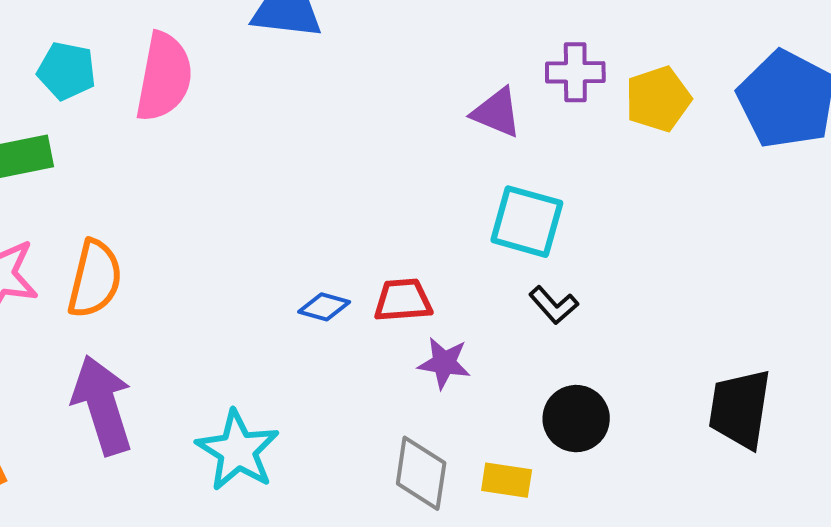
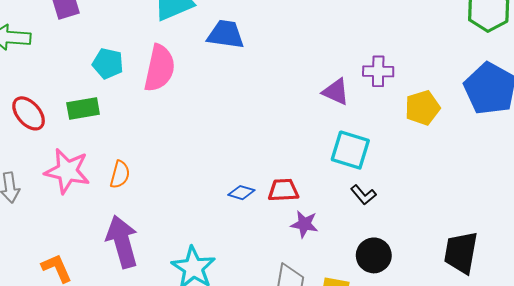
yellow pentagon: (658, 99) -> (422, 108), moved
orange semicircle: (95, 279) -> (120, 175), size x0.7

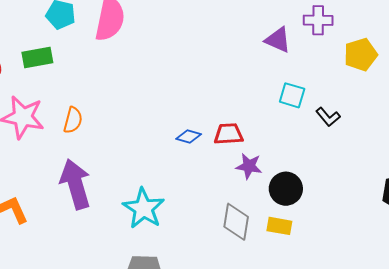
cyan square: (350, 150) -> (292, 95), size x0.7
black L-shape: (363, 195) -> (328, 117), moved
black circle: (374, 255) -> (286, 189), moved

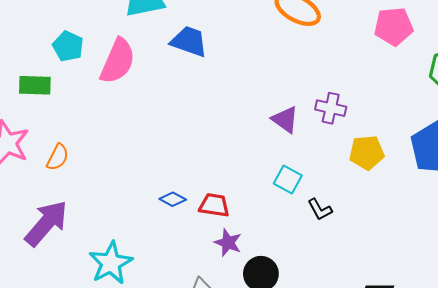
purple arrow: (75, 184) -> (46, 223), turned 45

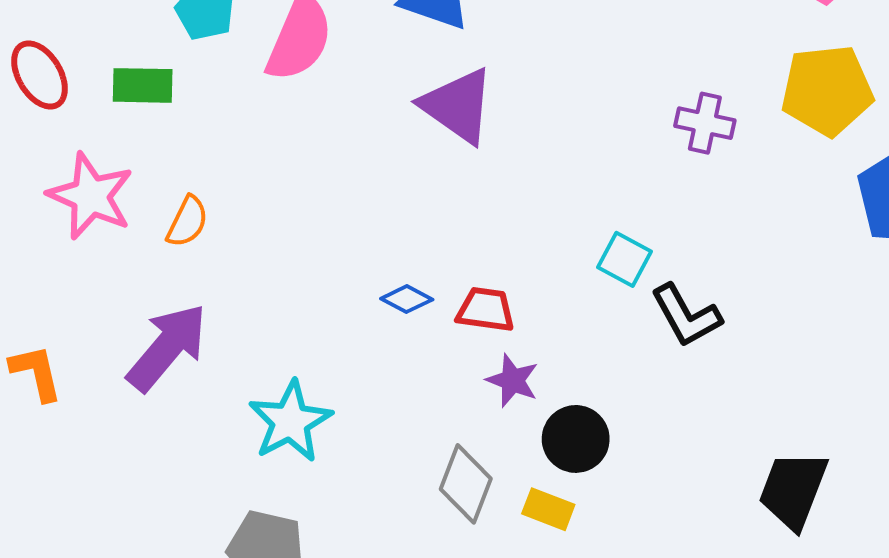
purple triangle: (285, 120) -> (458, 106), moved, size x1.5
yellow pentagon: (367, 153) -> (827, 90), moved, size x1.4
black L-shape: (320, 209) -> (686, 316), size x1.5

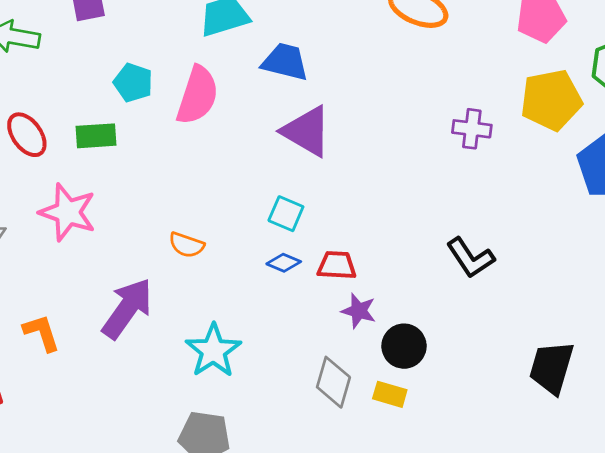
orange semicircle: (187, 222) -> (186, 245), moved, turned 88
cyan square: (625, 259) -> (286, 214), moved

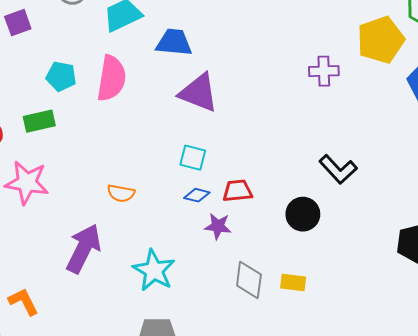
purple star: (359, 311) -> (218, 226), moved
orange L-shape: (42, 333) -> (23, 302), moved
black circle: (404, 346) -> (303, 214), moved

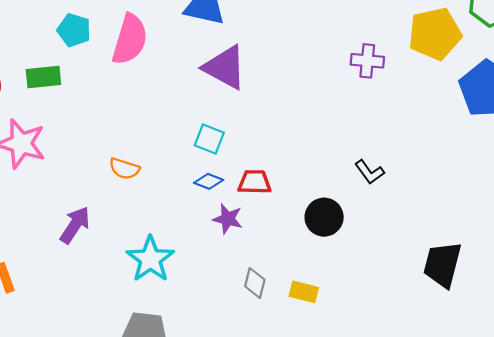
black L-shape: (338, 169) -> (369, 172), size x0.7
purple arrow: (84, 249) -> (75, 225), size x0.7
gray diamond: (249, 280) -> (255, 283), size x0.7

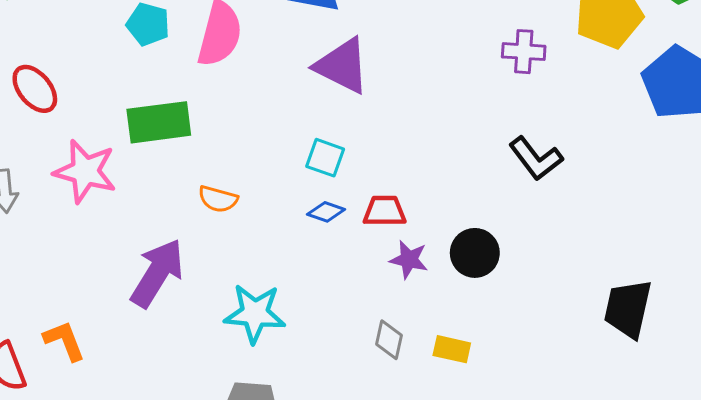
green rectangle: (43, 77) -> (159, 122), moved, size x1.4
black L-shape: (369, 172) -> (536, 158), moved, size x1.4
purple star: (228, 219) -> (409, 260), moved
purple arrow: (75, 225) -> (157, 273), size x1.4
cyan star: (150, 259) -> (255, 314), turned -30

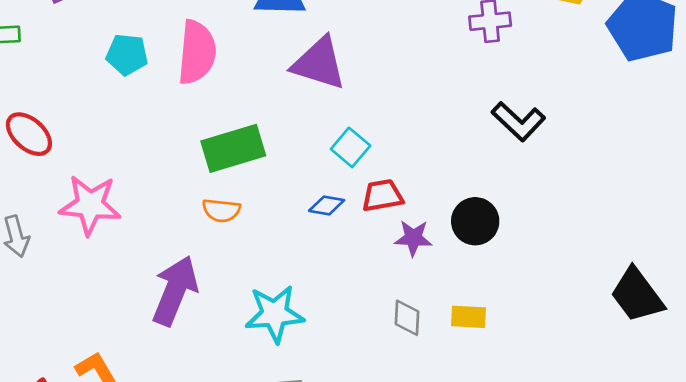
green rectangle: (159, 122) -> (233, 148), moved
cyan square: (325, 158) -> (351, 147), moved, turned 30
black trapezoid: (628, 309) -> (637, 295), moved, turned -40

